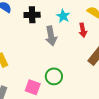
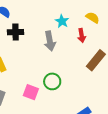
black cross: (32, 15) -> (16, 32), moved

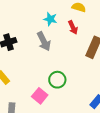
pink square: (31, 92) -> (40, 96), turned 35

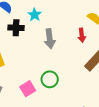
cyan star: (50, 19) -> (35, 15), moved

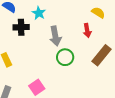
green circle: (50, 79) -> (65, 57), moved

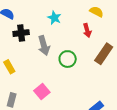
cyan star: (39, 13) -> (54, 18), moved
gray arrow: (55, 36) -> (44, 46), moved

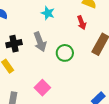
black cross: (21, 33) -> (14, 44), moved

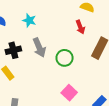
cyan star: (48, 13) -> (29, 20), moved
pink square: (42, 88) -> (69, 93), moved

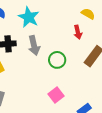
cyan star: (29, 20) -> (29, 17), size x1.5

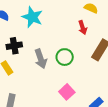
gray arrow: (34, 46) -> (41, 59), moved

